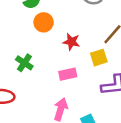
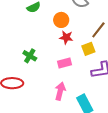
orange circle: (44, 22) -> (61, 20), moved

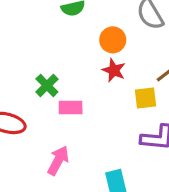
pink rectangle: (65, 63) -> (71, 107), moved
pink arrow: (60, 91) -> (58, 160), moved

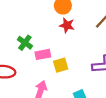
yellow square: (145, 98) -> (61, 65), moved

